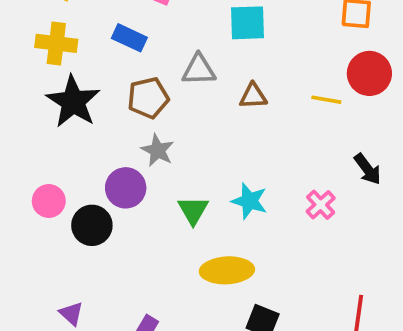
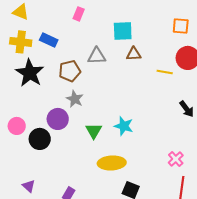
blue rectangle: (129, 38) -> (49, 40), moved
brown triangle: (253, 96) -> (134, 54), moved
pink cross: (321, 205) -> (176, 159), moved

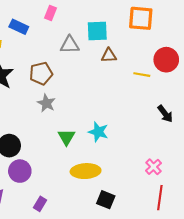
orange square: (181, 26) -> (141, 18), moved, size x1.4
blue rectangle: (49, 40) -> (19, 27), moved
gray triangle: (97, 56) -> (70, 45), moved
purple circle: (58, 119) -> (20, 171), moved

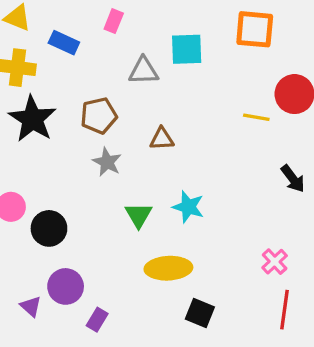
brown triangle: (109, 55) -> (162, 139), moved
purple circle: (20, 171) -> (66, 286), moved

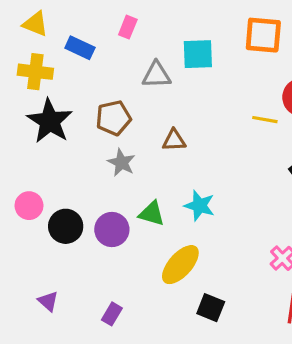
green triangle: (139, 215) -> (152, 214), turned -44
yellow ellipse: (168, 268) -> (180, 265), turned -45
purple circle: (66, 286) -> (112, 230), moved

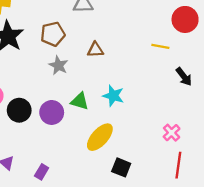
yellow line: (265, 120) -> (160, 46), moved
purple rectangle: (112, 314) -> (42, 172), moved

